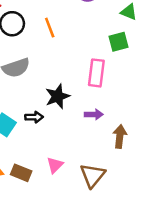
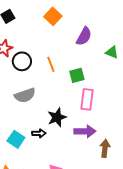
green square: (118, 42) -> (77, 75), moved
purple arrow: (94, 114) -> (85, 131), size x1.5

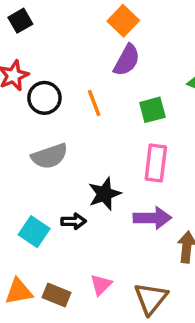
orange square: (53, 16) -> (123, 21), moved
purple semicircle: (84, 36) -> (127, 60), moved
green square: (77, 75) -> (152, 110), moved

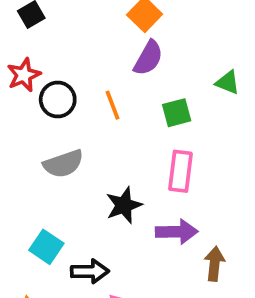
black arrow: (74, 221) -> (90, 271), moved, size x1.4

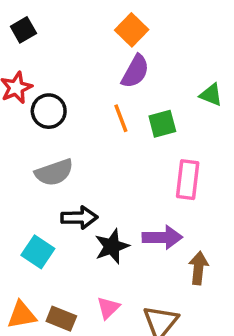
orange line: (112, 105) -> (121, 118), moved
pink rectangle: (180, 171) -> (188, 180), moved
black star: (124, 205) -> (112, 246), moved
black arrow: (90, 271) -> (79, 218), moved

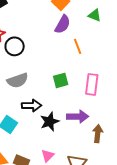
green triangle: (211, 95) -> (95, 15), moved
orange line: (121, 118) -> (78, 46), moved
green square: (162, 124) -> (61, 80), moved

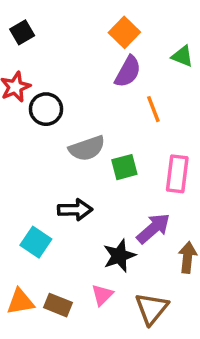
gray semicircle: (18, 80) -> (87, 148), moved
purple arrow: (78, 117) -> (153, 228), turned -40
black star: (50, 122) -> (119, 256), moved

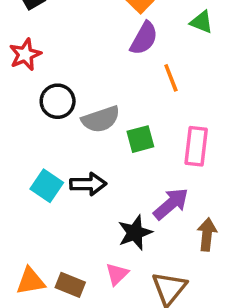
black circle: (46, 109) -> (58, 101), moved
cyan square: (36, 242) -> (47, 186), moved

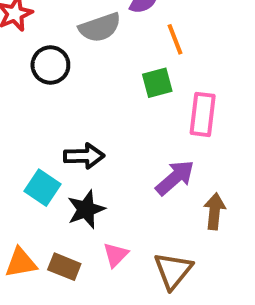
gray semicircle: (101, 119) -> (100, 27), moved
green square: (140, 139) -> (157, 83), moved
cyan square: (47, 186) -> (43, 188), moved
black star: (135, 233) -> (86, 209), moved

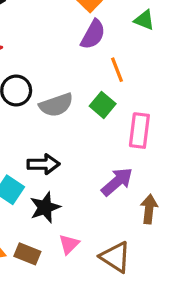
gray semicircle: (100, 27) -> (56, 105), moved
green square: (157, 83) -> (103, 105), turned -35
brown triangle: (173, 271) -> (115, 257), turned -36

